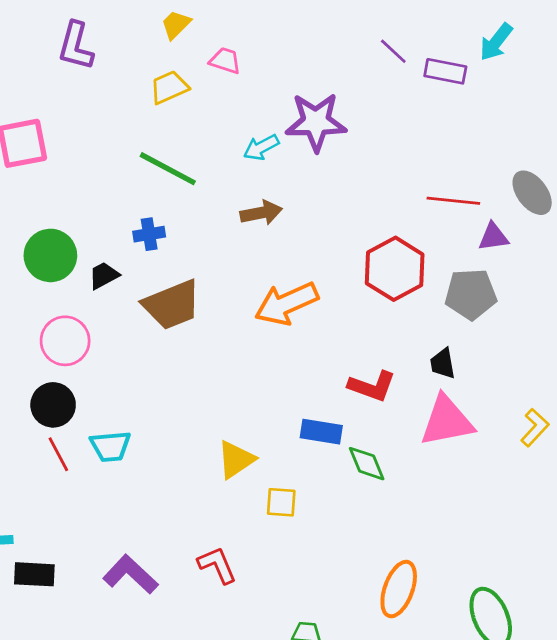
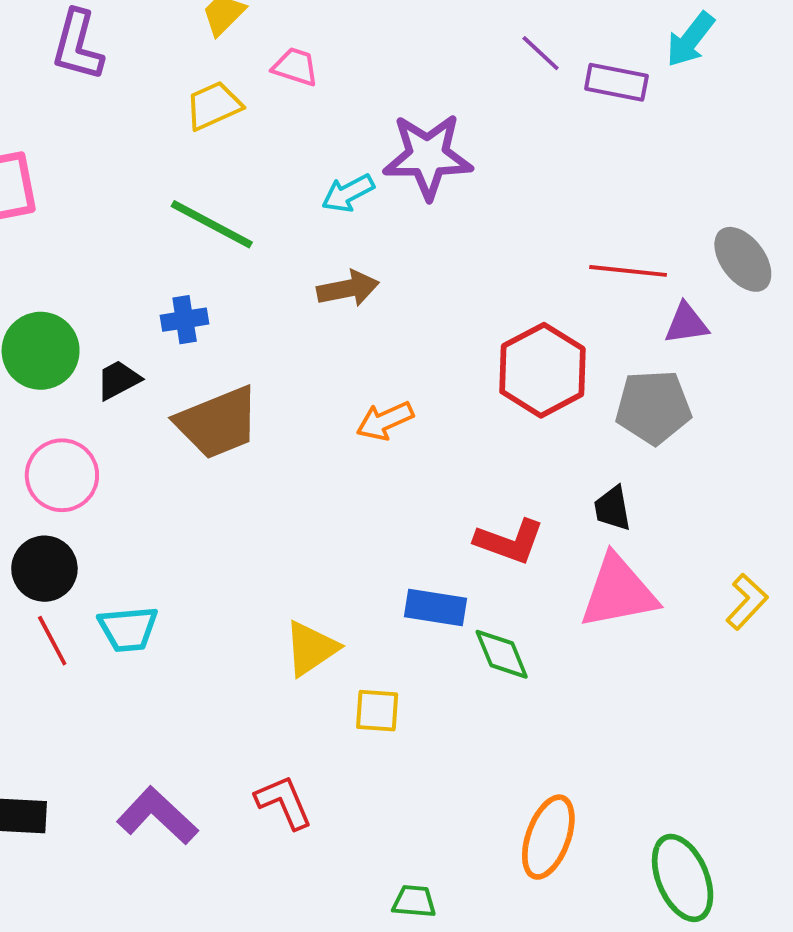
orange arrow: (287, 303) -> (385, 421), size x0.6

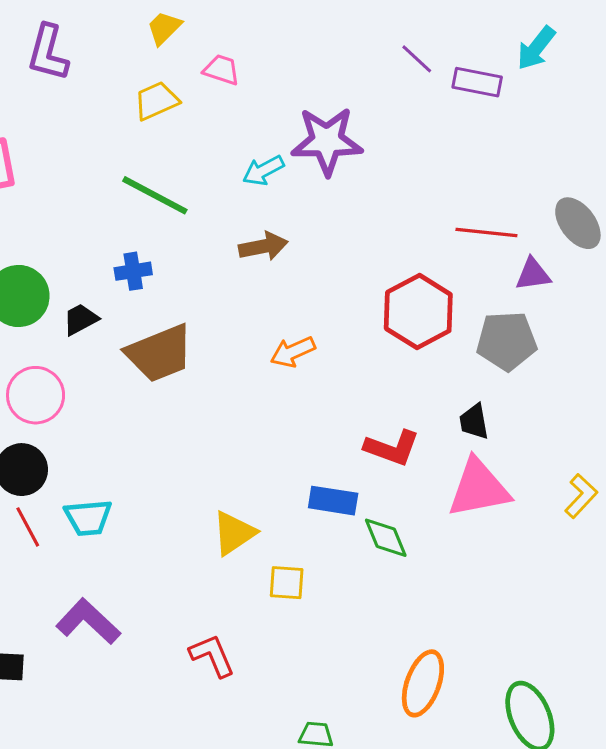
purple L-shape: (157, 816) -> (88, 621), moved

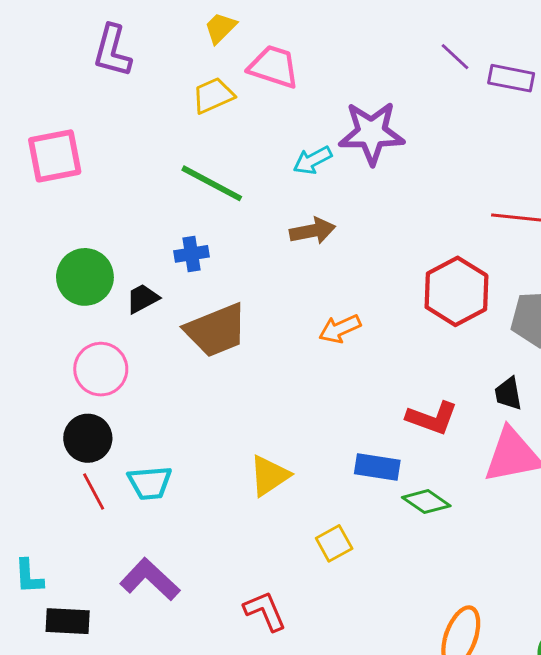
pink trapezoid: (221, 70) -> (274, 67), size x1.5
yellow triangle: (234, 533) -> (269, 476), moved
green diamond: (386, 538) -> (426, 502), turned -33
yellow square: (287, 583) -> (334, 543), turned -33

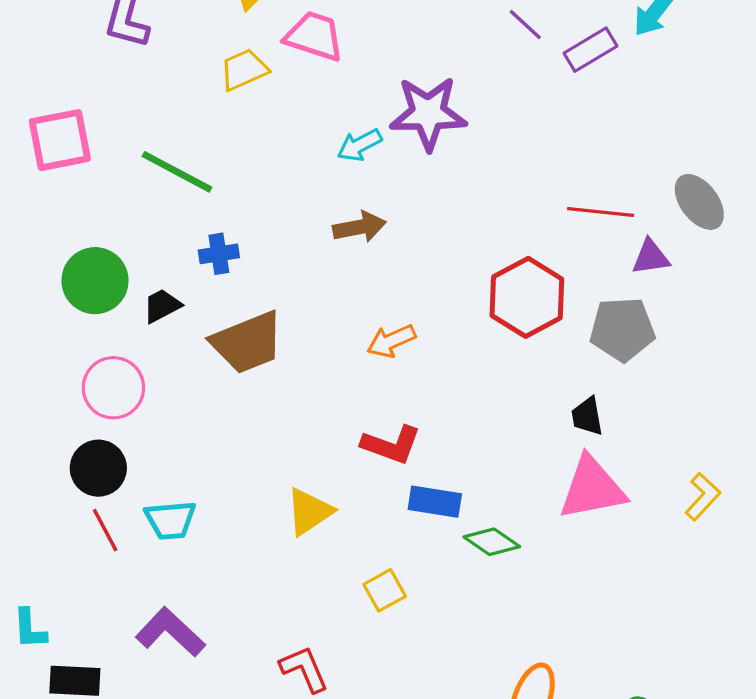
purple rectangle: (511, 78) -> (590, 50), turned -42
green line: (212, 183) -> (177, 172), moved
red L-shape: (432, 418) -> (391, 445), moved

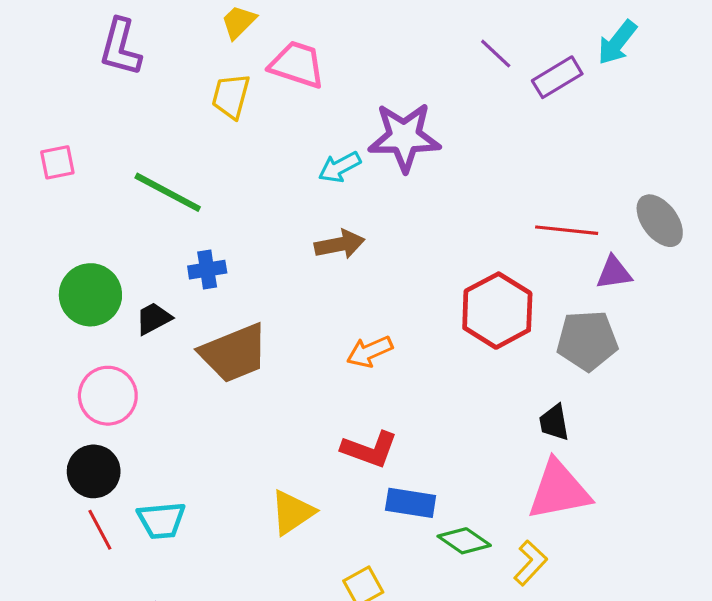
yellow trapezoid: (244, 70) -> (231, 96), turned -51
pink square: (60, 140) -> (57, 162), size x0.6
yellow L-shape: (703, 497) -> (530, 563), moved

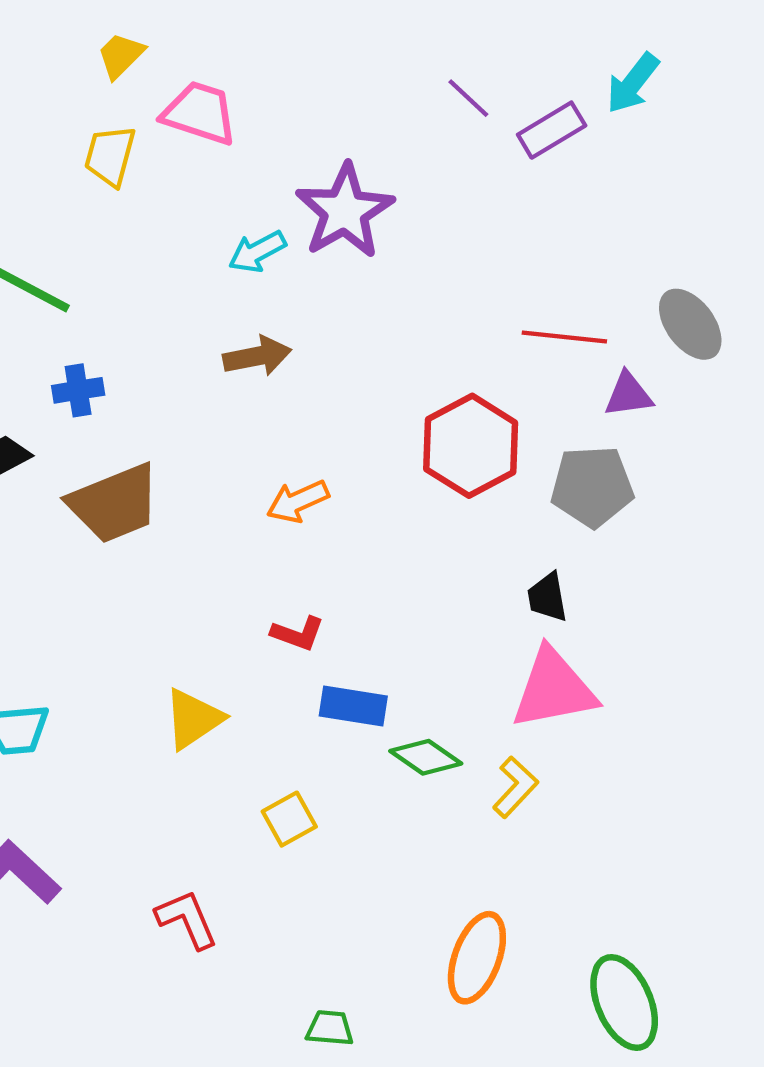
purple star: (404, 137) -> (345, 211), turned -30
red L-shape: (370, 449) -> (298, 633), size x0.7

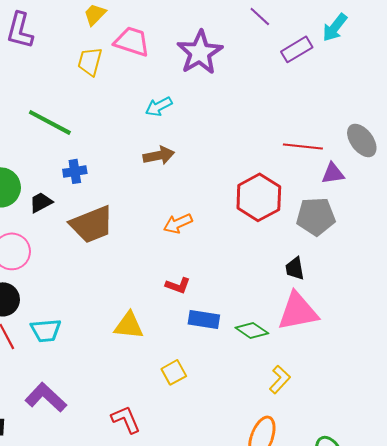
purple line: (468, 98) -> (260, 16), moved
purple star: (345, 211) -> (200, 52), moved
yellow triangle: (193, 719) -> (129, 325), turned 40
green diamond: (426, 757) -> (252, 330), moved
yellow L-shape: (515, 787) -> (280, 379), moved

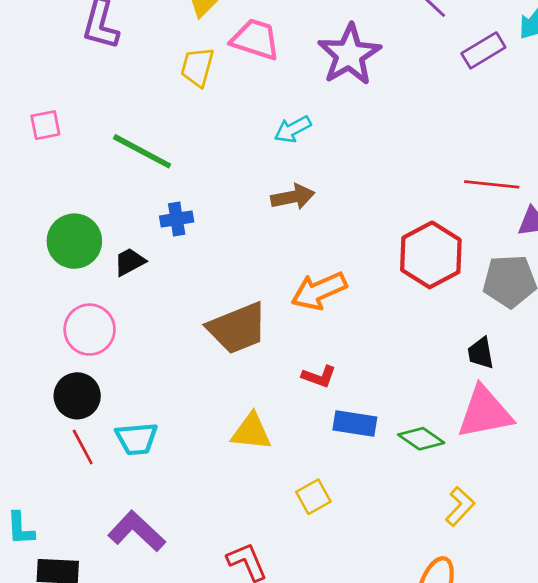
orange arrow: (178, 223) -> (319, 291), size x1.4
brown trapezoid: (92, 224) -> (237, 328), moved

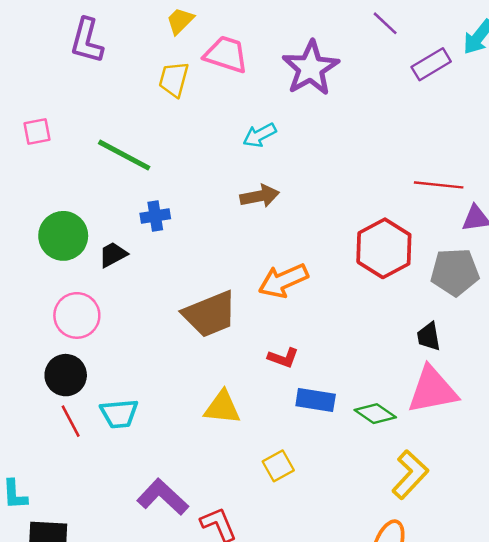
yellow L-shape: (460, 506) -> (410, 475), size x1.4
purple L-shape: (137, 531) -> (163, 497), moved

